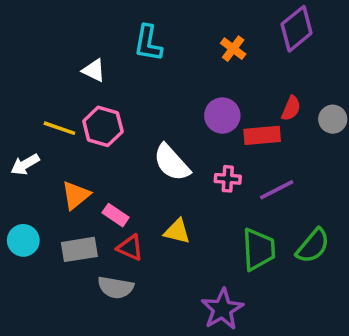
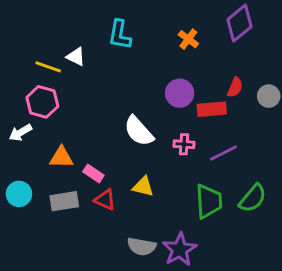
pink hexagon: (103, 126) -> (42, 102), moved
yellow line: (59, 128) -> (48, 67), moved
orange triangle: (76, 195) -> (61, 157), turned 40
gray semicircle: (116, 287) -> (142, 246), moved

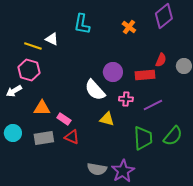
purple circle: (180, 93) -> (113, 72), moved
yellow triangle: (143, 187) -> (107, 119), moved

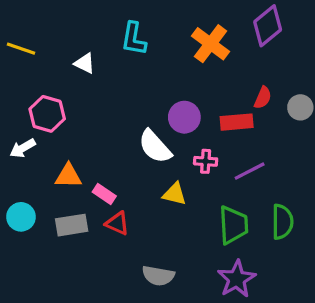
orange cross: (129, 27) -> (210, 44), size x1.6
yellow line: (33, 46) -> (21, 49), moved
green semicircle: (173, 136) -> (282, 222), turned -40
purple star: (123, 171) -> (237, 279), moved

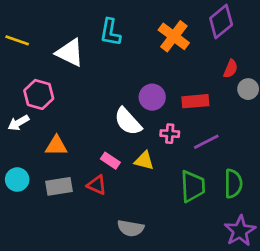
white triangle: (85, 63) -> (70, 53), size x1.6
red semicircle: (263, 98) -> (231, 69), moved
pink rectangle: (104, 194) -> (110, 161), moved
purple star: (237, 279) -> (240, 231), moved

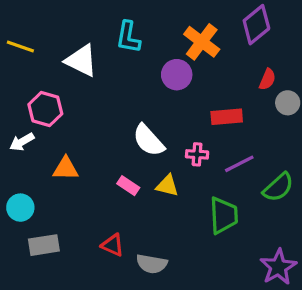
purple circle: (152, 97) -> (177, 75), moved
green semicircle: (233, 184) -> (278, 187), moved, turned 48
red triangle: (97, 185) -> (113, 245), moved
gray rectangle: (59, 186) -> (44, 245), moved

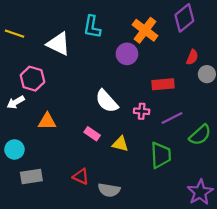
yellow triangle: (167, 186) -> (120, 144), moved

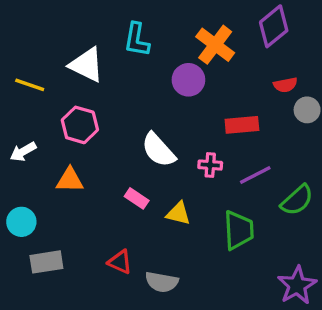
yellow line: (14, 34) -> (30, 85), moved
red semicircle: (192, 57) -> (285, 85), turned 56
pink hexagon: (32, 79) -> (80, 125), moved

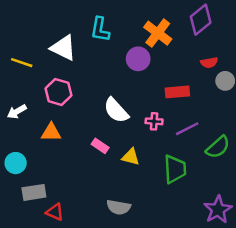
red triangle: (120, 262) -> (55, 212), moved

